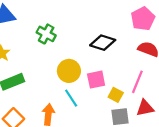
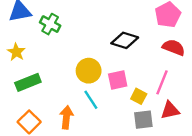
green cross: (46, 34) -> (50, 24), moved

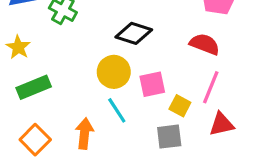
black diamond: (125, 40) -> (134, 33), moved
red semicircle: (174, 47) -> (205, 44), moved
gray square: (143, 120) -> (169, 137), moved

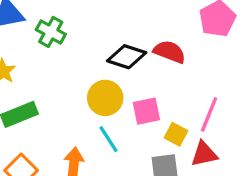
red semicircle: (205, 44) -> (169, 52), moved
red triangle: (222, 124) -> (204, 154), moved

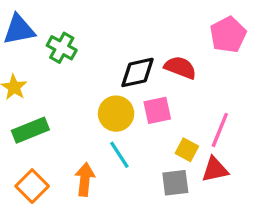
black diamond: (127, 57) -> (137, 72), turned -30
pink square: (146, 111) -> (157, 110), moved

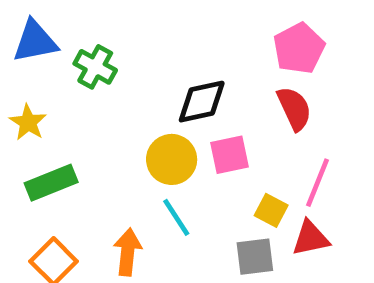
pink pentagon: (228, 35) -> (299, 48), moved
red semicircle: (180, 68) -> (294, 109), moved, turned 44

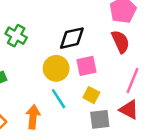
green cross: (95, 67) -> (16, 36), moved
yellow square: (271, 210) -> (91, 95), moved
red triangle: (310, 238) -> (129, 110), turned 40

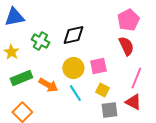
black diamond: (72, 38) -> (73, 35), moved
orange arrow: (33, 117) -> (48, 85), moved, turned 114

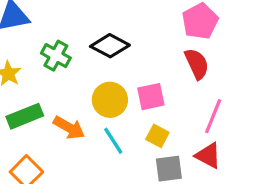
black diamond: (73, 35) -> (110, 46), turned 40

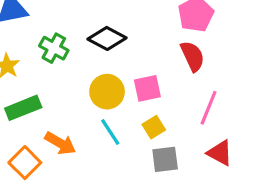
orange arrow: (69, 128) -> (60, 143), moved
yellow square: (157, 136) -> (154, 127), turned 30
red triangle: (208, 155) -> (220, 153), moved

